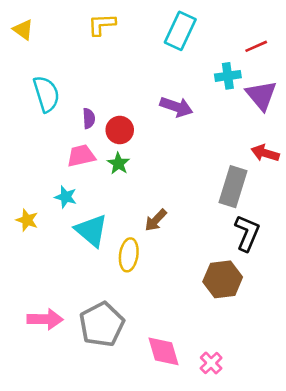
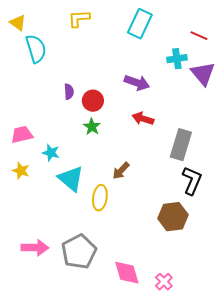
red line: (256, 46) -> (199, 36), turned 48
cyan semicircle: (46, 94) -> (36, 49), moved
red arrow: (265, 153) -> (143, 119), moved
pink trapezoid: (81, 156) -> (22, 135), moved

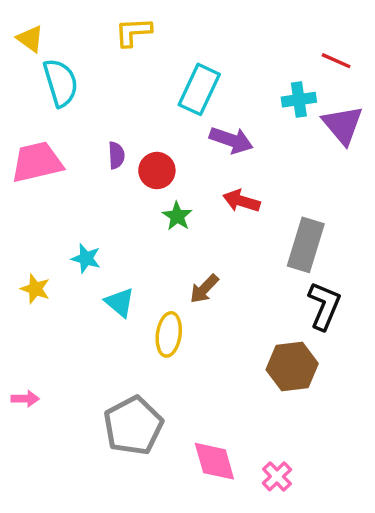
cyan rectangle: (140, 24) -> (199, 89), moved
green star: (92, 127) -> (177, 216), moved
pink trapezoid: (22, 135) -> (37, 162), moved, size x1.4
cyan triangle: (71, 179) -> (120, 302), size x0.7
pink arrow: (35, 248) -> (25, 399), moved, size x0.6

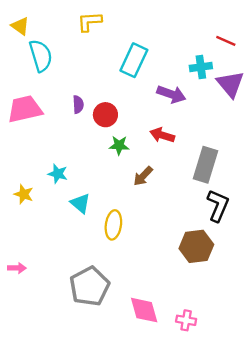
purple arrow: (231, 140) -> (171, 94), moved
green star: (177, 216) -> (119, 145), turned -30
brown arrow: (204, 289) -> (143, 176), moved
pink cross: (277, 476) -> (186, 320), turned -36

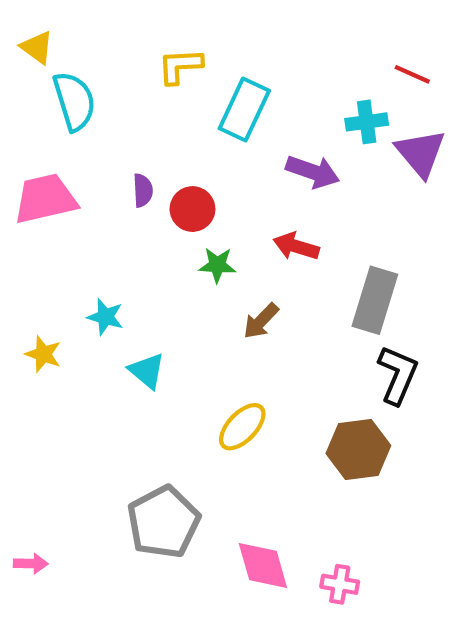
yellow L-shape: (90, 22) -> (180, 66), moved
yellow ellipse: (113, 225) -> (242, 427), moved, turned 36
pink arrow: (17, 268) -> (31, 564), moved

